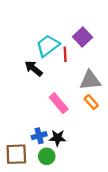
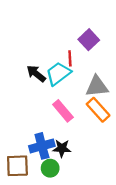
cyan trapezoid: (48, 46) -> (58, 74), moved
orange rectangle: (91, 102) -> (98, 110), size x1.5
blue cross: (39, 136) -> (42, 146), size x1.5

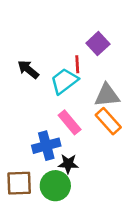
black arrow: (36, 74) -> (28, 69), moved
blue cross: (42, 146) -> (46, 146), moved
green circle: (50, 168) -> (55, 186), size x1.5

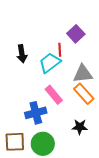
black arrow: (28, 69) -> (22, 54), turned -138
black star: (68, 164) -> (80, 127), moved

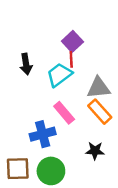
purple square: (76, 34) -> (72, 41), moved

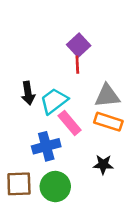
black arrow: (26, 64) -> (28, 93), moved
cyan trapezoid: (59, 75) -> (54, 101), moved
orange rectangle: (100, 112) -> (108, 122), turned -30

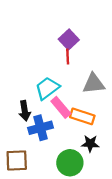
black arrow: (28, 93) -> (25, 111), moved
orange rectangle: (108, 122) -> (82, 116), moved
green circle: (55, 187) -> (70, 163), moved

